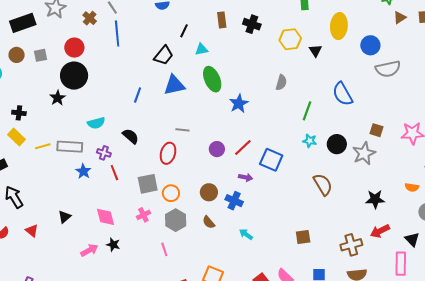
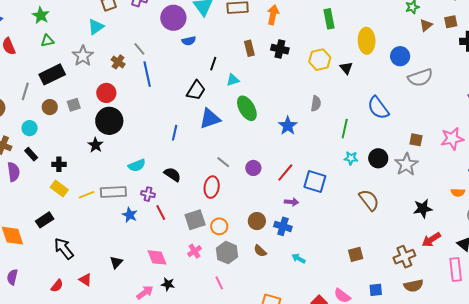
blue star: (239, 104) -> (288, 126), moved
gray line: (182, 130) -> (223, 162), turned 40
purple circle: (217, 149) -> (253, 168), moved

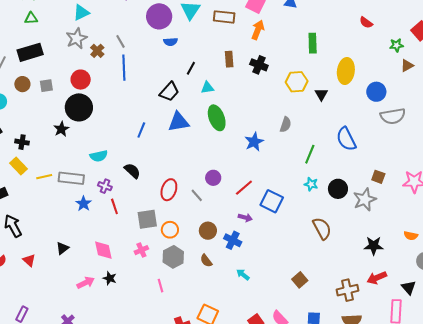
gray star: (83, 56) -> (77, 38), moved
gray line: (223, 162) -> (197, 195), moved
brown square: (356, 254) -> (300, 280), turned -35

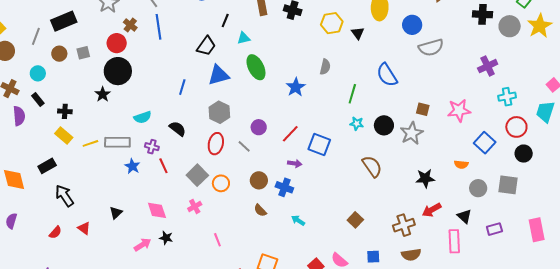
brown cross: (97, 51) -> (130, 25), moved
gray square: (147, 219) -> (197, 175), turned -30
gray hexagon: (173, 257) -> (219, 112), moved

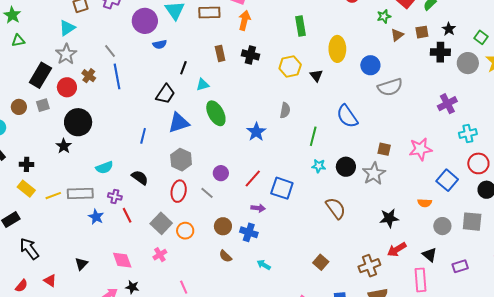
black rectangle: (64, 21) -> (40, 75), moved, turned -35
red circle: (117, 43) -> (67, 87), moved

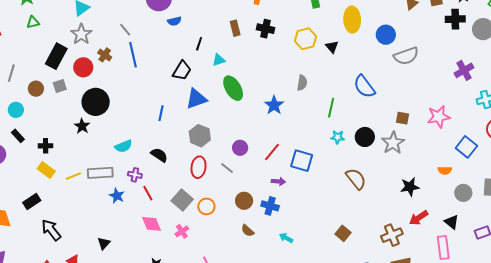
pink diamond: (122, 260) -> (151, 224), moved

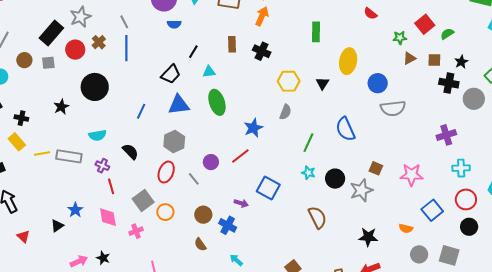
yellow hexagon: (305, 39) -> (289, 81), moved
black circle: (96, 102) -> (95, 87), moved
red line: (272, 152) -> (240, 156), moved
blue star: (117, 196) -> (75, 210), moved

